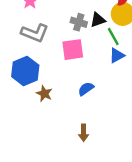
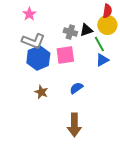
blue hexagon: (25, 71) -> (38, 58), moved
brown arrow: (84, 133) -> (74, 125), size x1.6

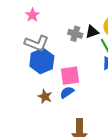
pink square: (65, 55) -> (70, 76), moved
blue semicircle: (76, 88) -> (67, 92), moved

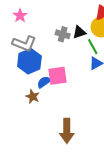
blue semicircle: (67, 92) -> (44, 82), moved

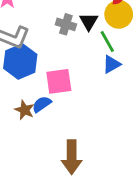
black triangle: (79, 32) -> (89, 22), turned -40
blue semicircle: (44, 82) -> (42, 104), moved

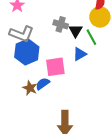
black triangle: (89, 22) -> (76, 31), moved
blue triangle: (112, 64) -> (80, 54), moved

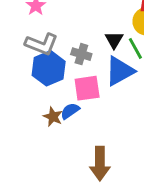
gray cross: (61, 24) -> (81, 54), moved
blue triangle: (80, 54) -> (120, 71), size x1.6

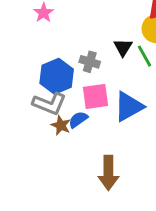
gray L-shape: (42, 44) -> (49, 104), moved
blue triangle: (120, 71) -> (129, 107), moved

